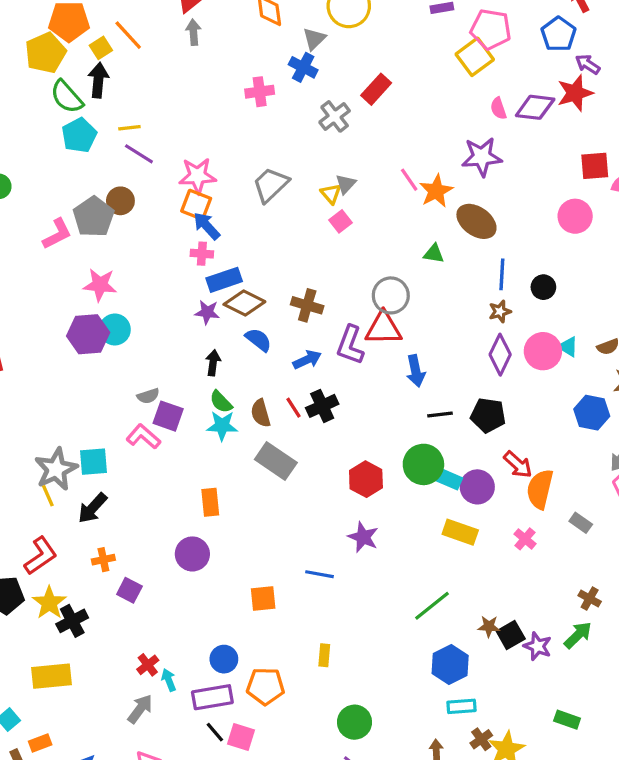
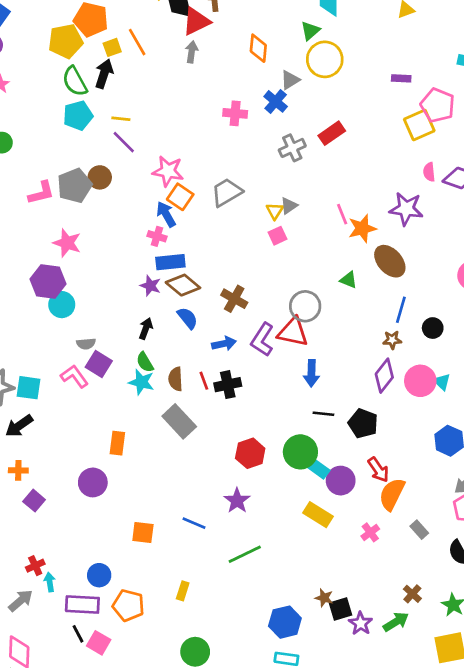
orange square: (196, 205) -> (180, 197), moved
cyan circle: (115, 329) -> (62, 305), moved
green line: (432, 606) -> (245, 554), moved

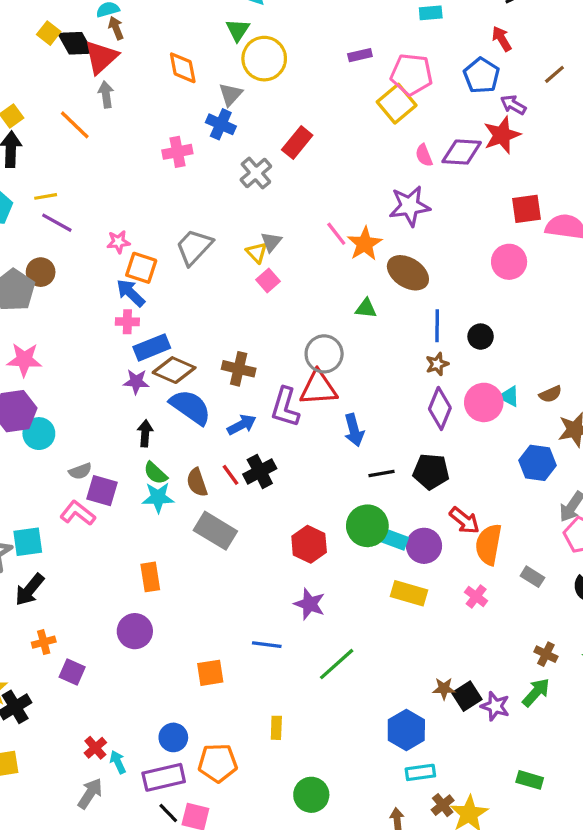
orange line: (137, 42) -> (75, 125), moved
pink star: (168, 171) -> (118, 242), size x0.6
blue semicircle: (188, 318) -> (190, 407), size x1.5

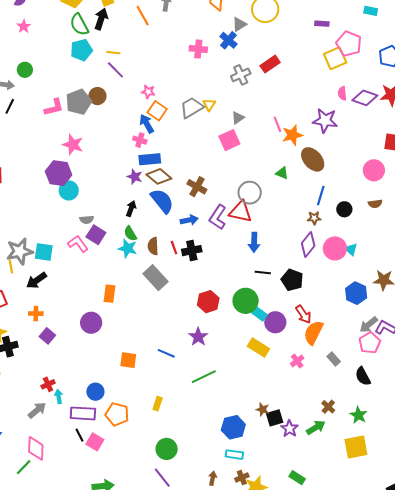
yellow triangle: (257, 253) -> (209, 105), moved
pink square: (268, 281) -> (229, 140), size x1.5
brown semicircle: (550, 394) -> (375, 204), moved

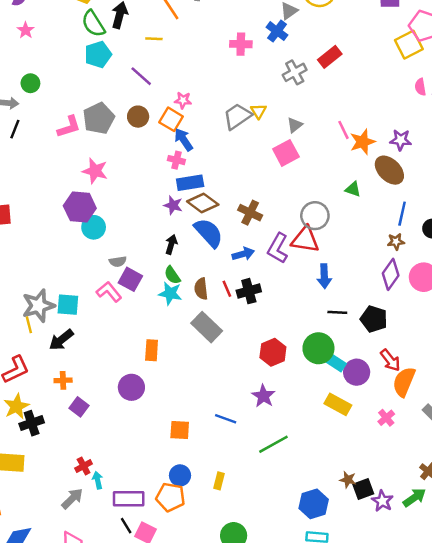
yellow line: (113, 53) -> (154, 39), moved
brown circle: (97, 96) -> (138, 117), moved
orange square: (157, 111) -> (171, 119), moved
purple star: (325, 121) -> (401, 140), moved, size x0.7
blue circle: (95, 392) -> (180, 475), moved

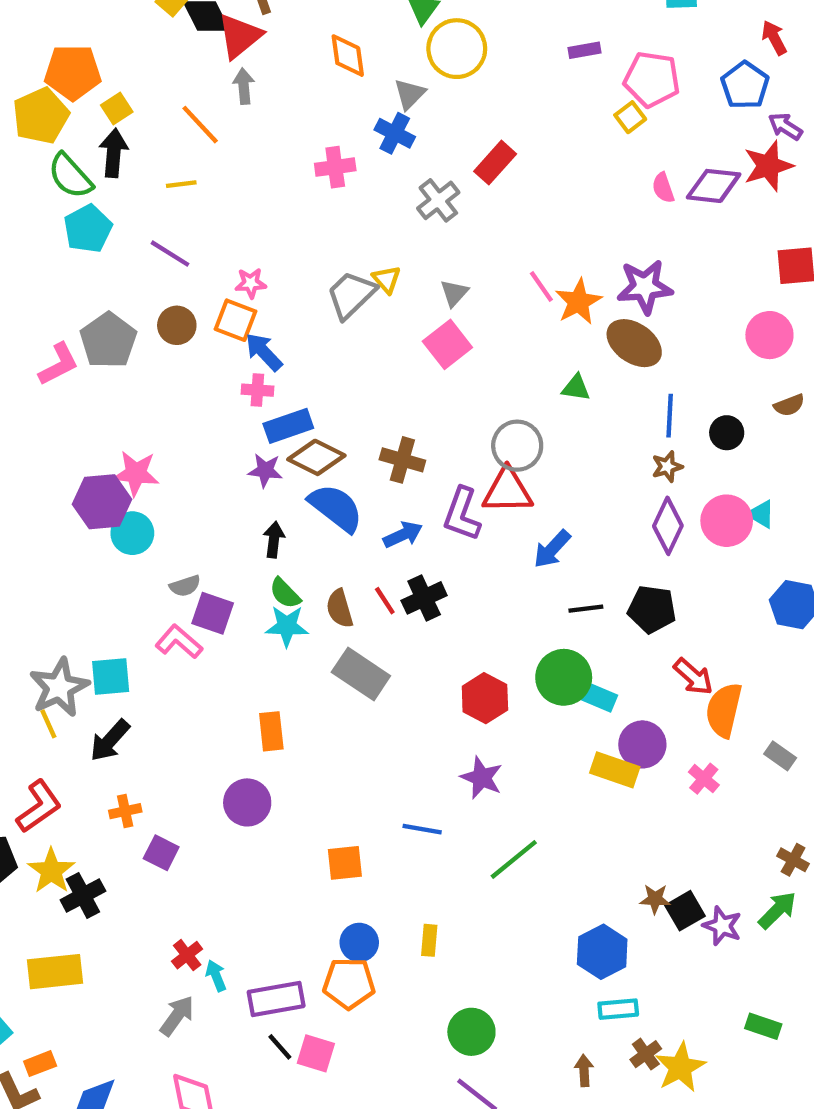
yellow square: (409, 45) -> (630, 117), size x0.6
purple star: (401, 140) -> (645, 287), size x1.4
pink star: (95, 171) -> (136, 473), moved
blue arrow: (324, 276) -> (552, 549), turned 55
purple circle: (357, 372) -> (642, 744), moved

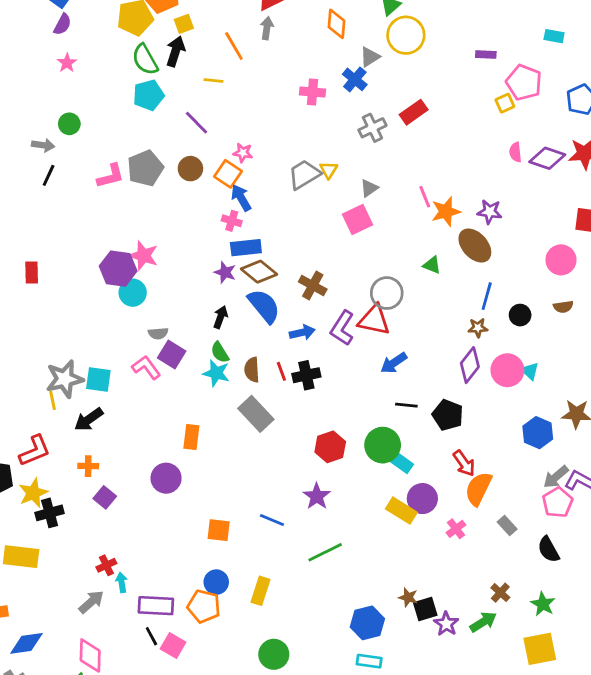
purple star: (645, 287) -> (490, 212), size x0.7
yellow rectangle: (429, 940) -> (260, 591), size x1.4

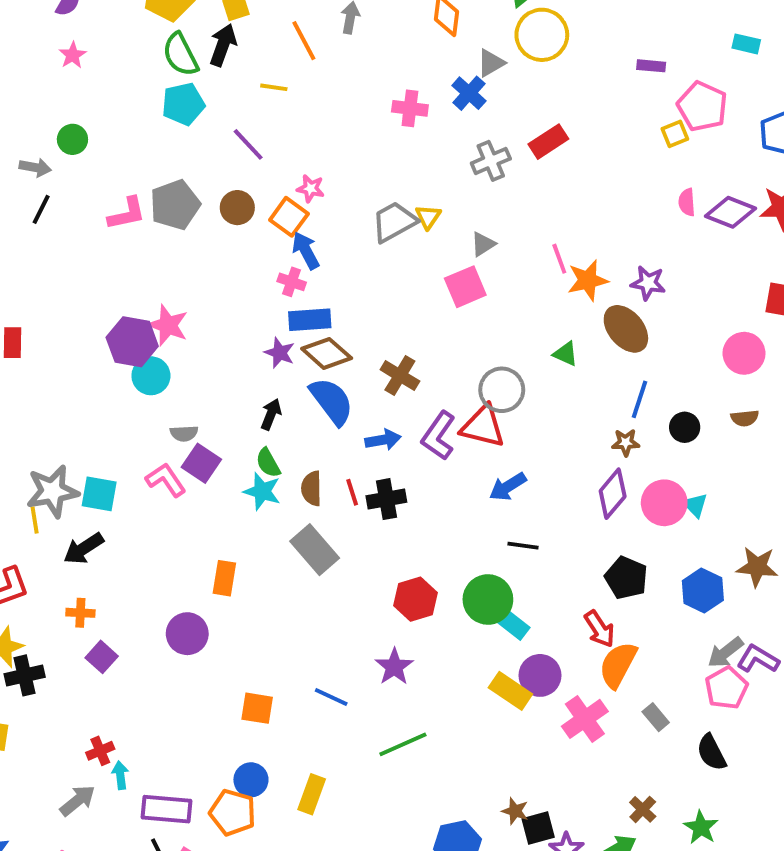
black pentagon: (448, 415) -> (626, 578), moved
pink cross: (456, 529) -> (585, 719), size x1.6

